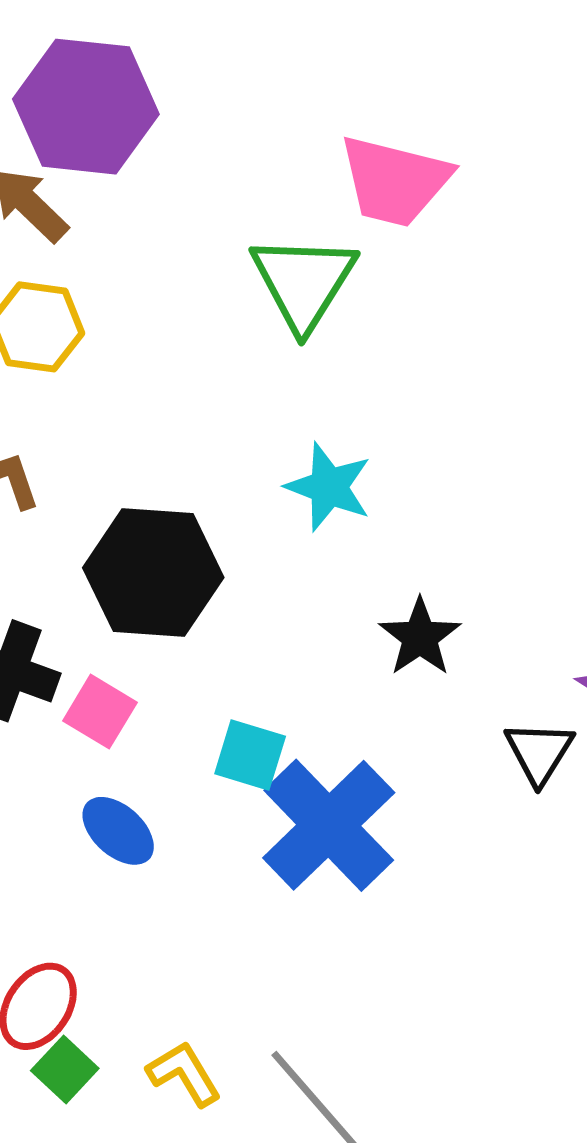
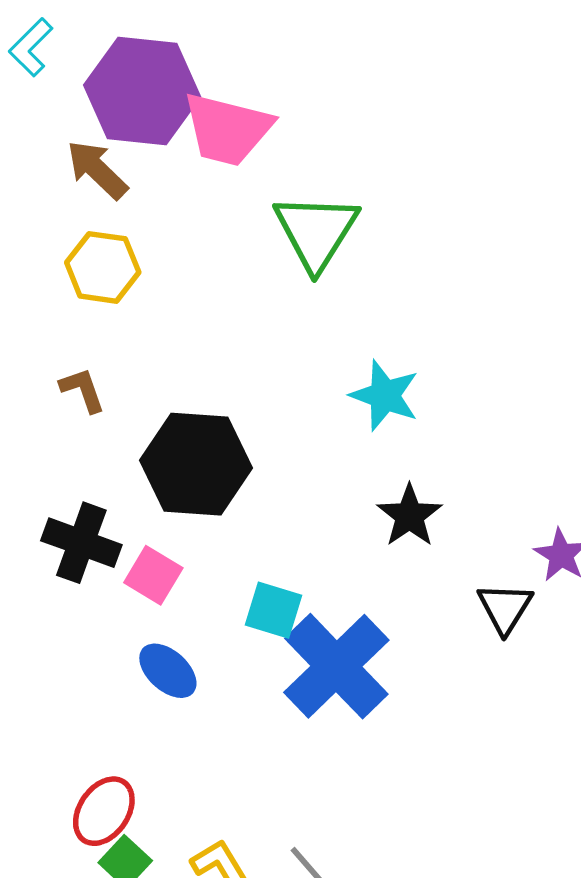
pink trapezoid: (395, 181) -> (227, 129), moved
cyan star: (329, 487) -> (385, 395), moved

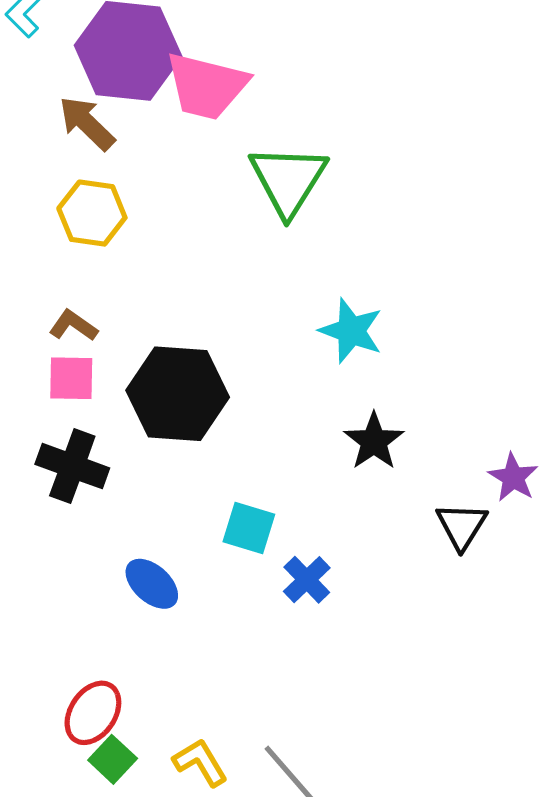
brown L-shape: (83, 390) -> (73, 326), turned -36
pink square: (153, 575) -> (71, 378), moved, turned -30
blue cross: (336, 666) -> (307, 580), size x0.5

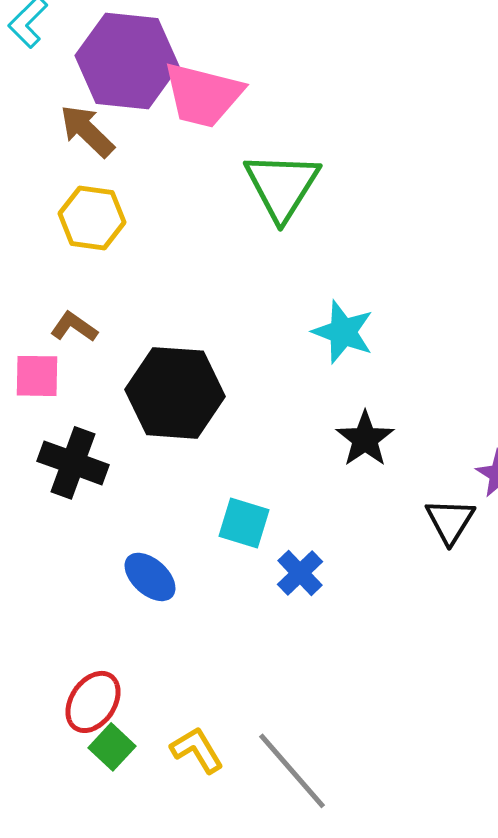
pink square: (71, 378) -> (37, 376), moved

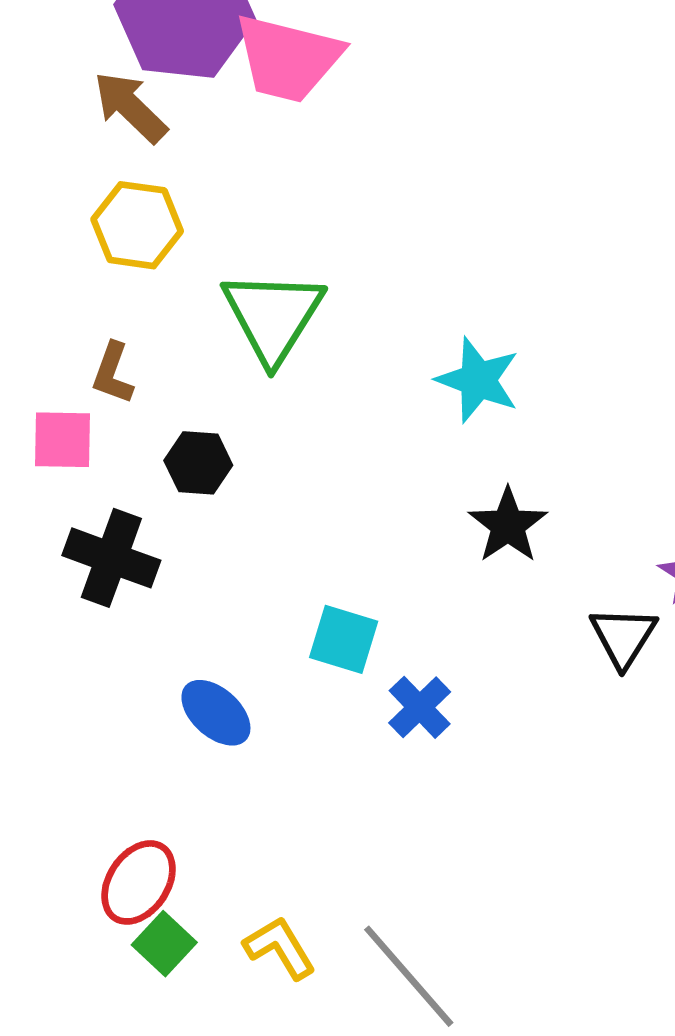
green triangle: (282, 186) -> (273, 316), moved
brown L-shape: (74, 327) -> (113, 373), turned -105
black hexagon: (175, 393) -> (198, 463), moved, size x0.5

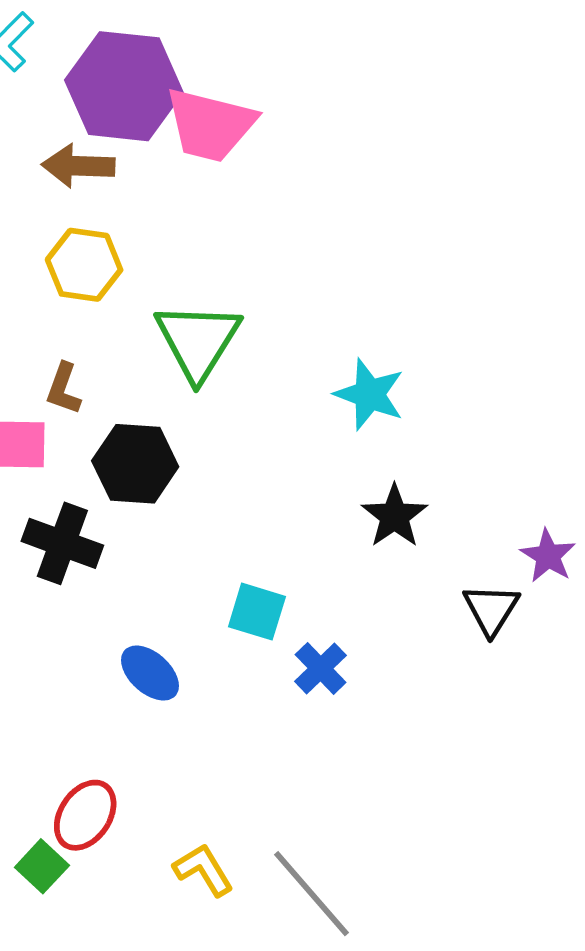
brown arrow: (130, 107) -> (78, 166), turned -42
black hexagon: (198, 463) -> (135, 464), size x1.5
green square: (164, 944) -> (42, 866), moved

